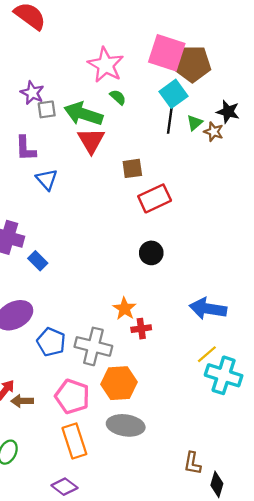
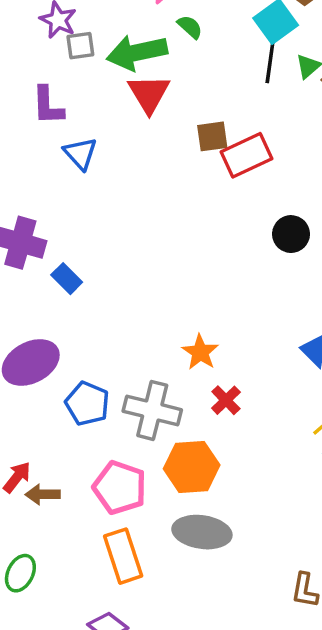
green arrow: (83, 114) -> (137, 52), turned -30
red rectangle: (155, 198) -> (246, 155), moved
black circle: (151, 253) -> (291, 234), moved
red cross: (141, 329) -> (226, 400), moved, turned -36

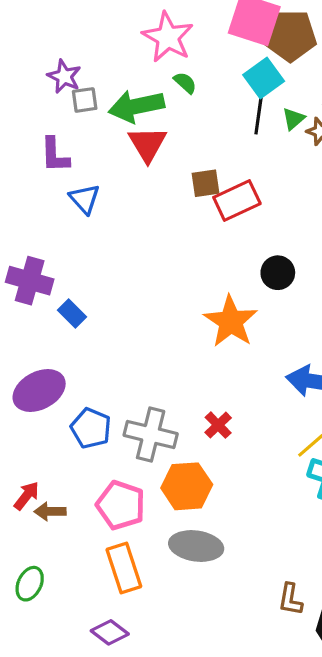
orange star: (200, 352) -> (231, 321), moved, size x1.6

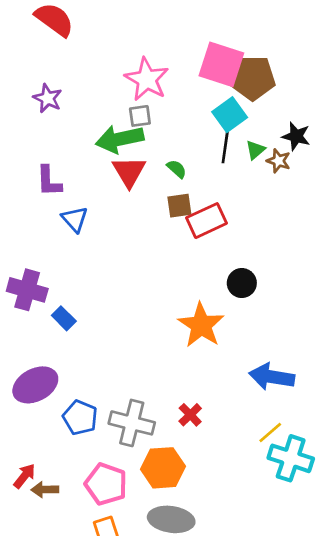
purple star: (64, 76) -> (48, 98), moved
green semicircle: (185, 83) -> (177, 169), moved
gray square: (85, 100) -> (140, 116), moved

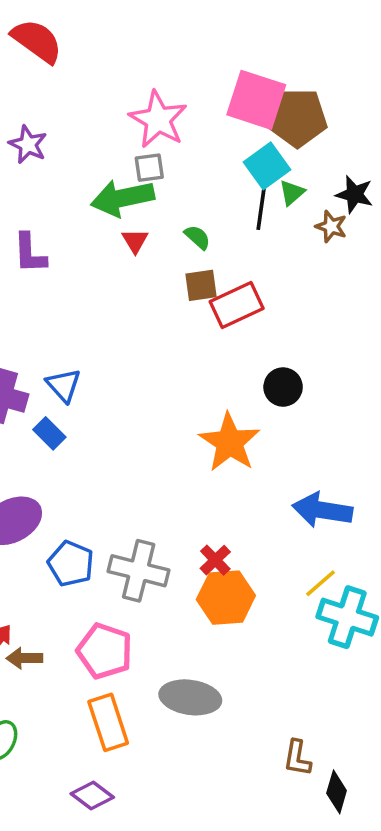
green triangle: (255, 150) -> (292, 193), moved
red triangle: (129, 172) -> (135, 241), size x0.6
blue triangle: (75, 219) -> (64, 385), moved
orange hexagon: (163, 468) -> (226, 598), moved

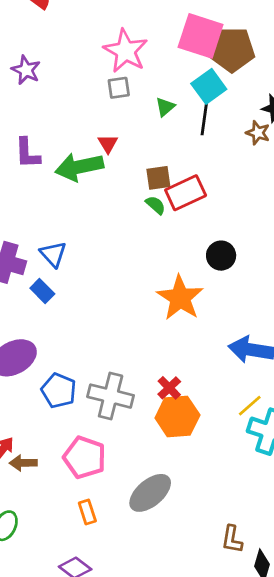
green triangle: (292, 193) -> (165, 107), moved
green arrow: (123, 198) -> (79, 167), moved
green semicircle: (197, 237) -> (156, 205), moved
gray ellipse: (190, 697) -> (150, 493), turned -48
orange rectangle: (108, 722) -> (87, 512), size x0.6

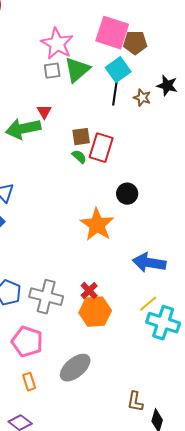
brown pentagon: (232, 50) -> (135, 43), size x0.7
green triangle: (165, 107) -> (77, 70), moved, size x1.8
brown star: (258, 133) -> (142, 98), moved
red rectangle: (186, 193) -> (101, 148), turned -48

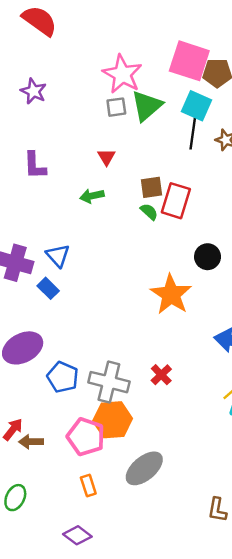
cyan square: (118, 70) -> (197, 106), turned -30
green arrow: (23, 129) -> (92, 196), moved, size x0.6
orange hexagon: (95, 312) -> (113, 420), moved

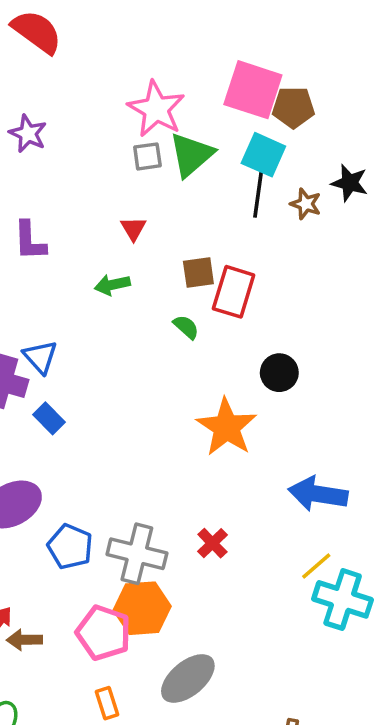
green semicircle: (149, 212) -> (186, 327), moved
blue triangle: (58, 255) -> (40, 357), moved

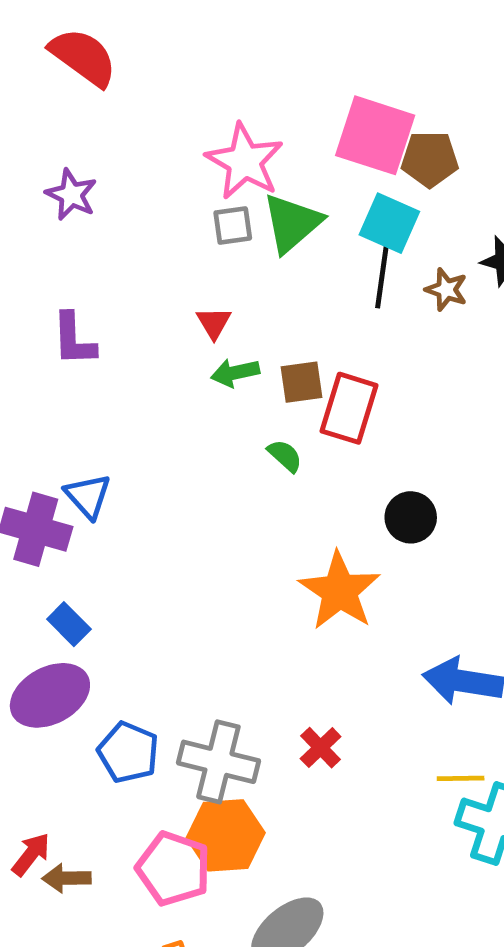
green arrow: (112, 285) -> (235, 373), moved
blue rectangle: (49, 418) -> (69, 624), moved
yellow line: (316, 566) -> (461, 778), turned 40

